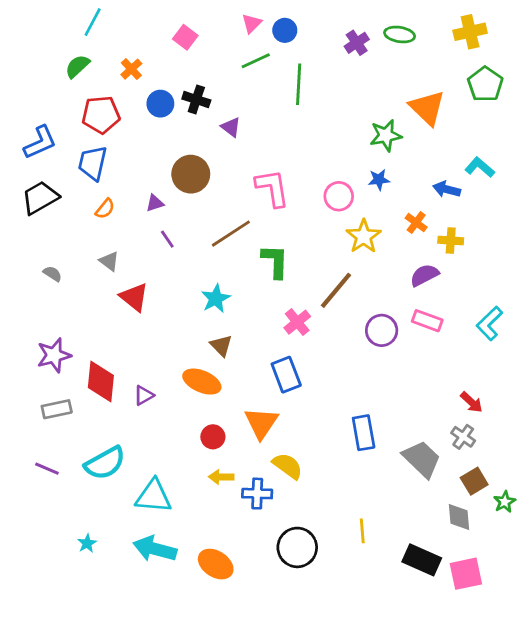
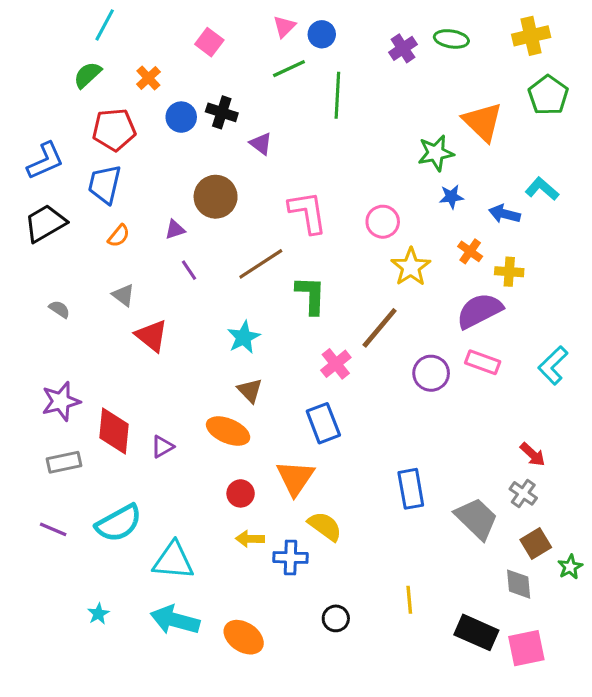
blue star: (379, 180) -> (451, 197), moved
purple semicircle: (424, 275) -> (480, 311), size x1.4
black circle: (297, 547) -> (336, 618), size x0.6

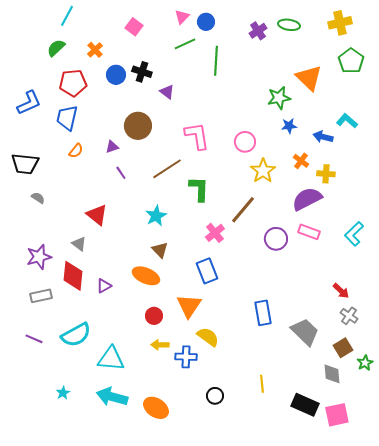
black trapezoid: (45, 223) -> (25, 164), moved, turned -144
gray triangle: (123, 295) -> (79, 244), moved
gray cross: (523, 493) -> (349, 316), moved

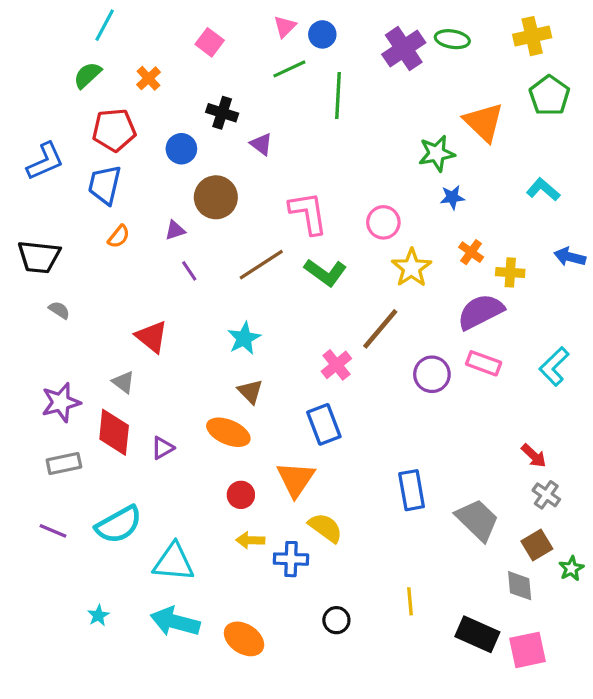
purple cross: (258, 31) -> (404, 49), size x1.5
blue circle: (116, 75) -> (181, 149), moved
blue arrow: (323, 137) -> (570, 257), moved
green L-shape: (199, 189) -> (325, 272), moved, turned 124

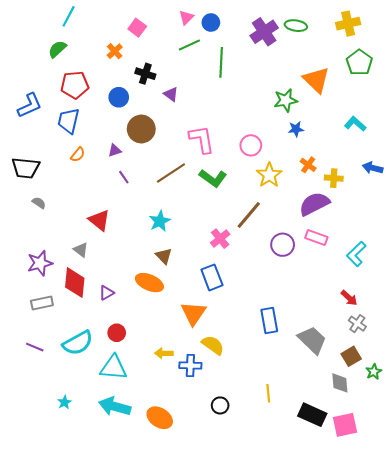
orange cross: (148, 78) -> (115, 51), moved
cyan L-shape: (554, 366) -> (356, 254), moved
red circle: (241, 495) -> (117, 333), moved

